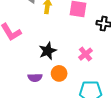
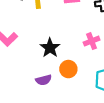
pink cross: (86, 54) -> (92, 41), turned 32

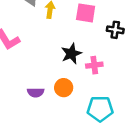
black star: (50, 48) -> (71, 54), moved

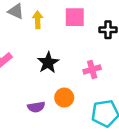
black star: (71, 54) -> (48, 63), moved

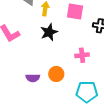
black star: (48, 63) -> (49, 32), moved

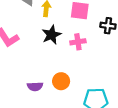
pink cross: (82, 55) -> (78, 42), moved

